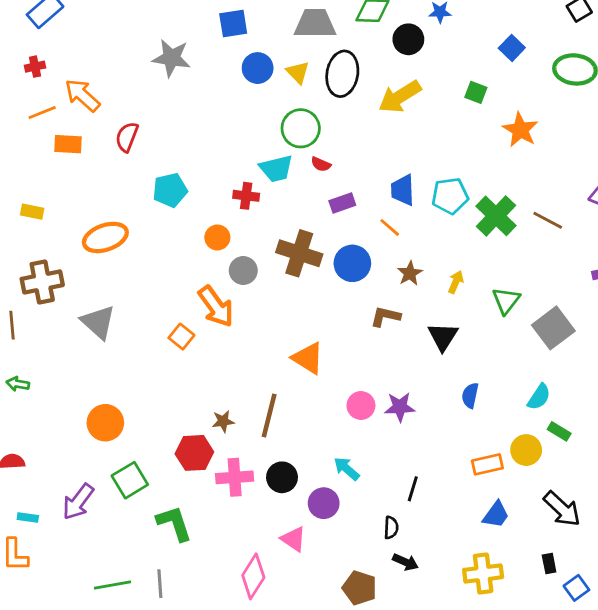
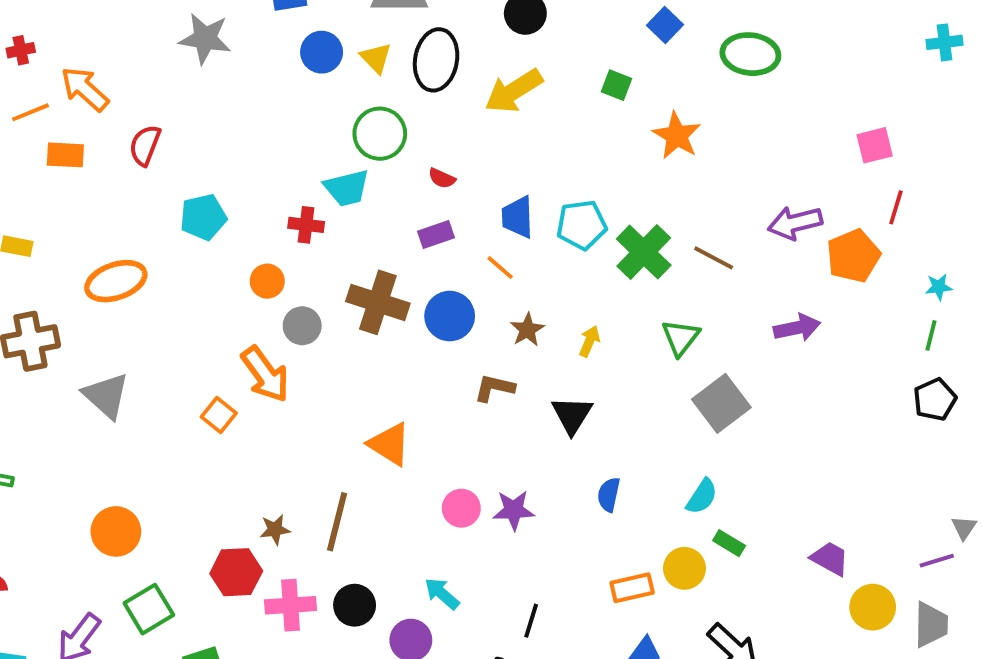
red semicircle: (321, 164) -> (442, 178), moved
green triangle: (506, 301) -> (681, 337), moved

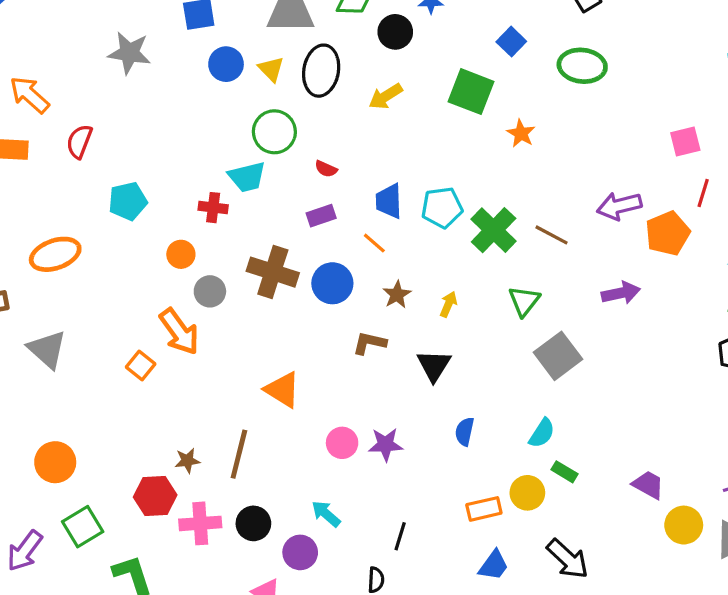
green square: (617, 85) -> (471, 92), size x1.8
yellow arrow: (514, 91) -> (386, 96), size x0.7
orange star: (677, 136) -> (521, 133), size x0.7

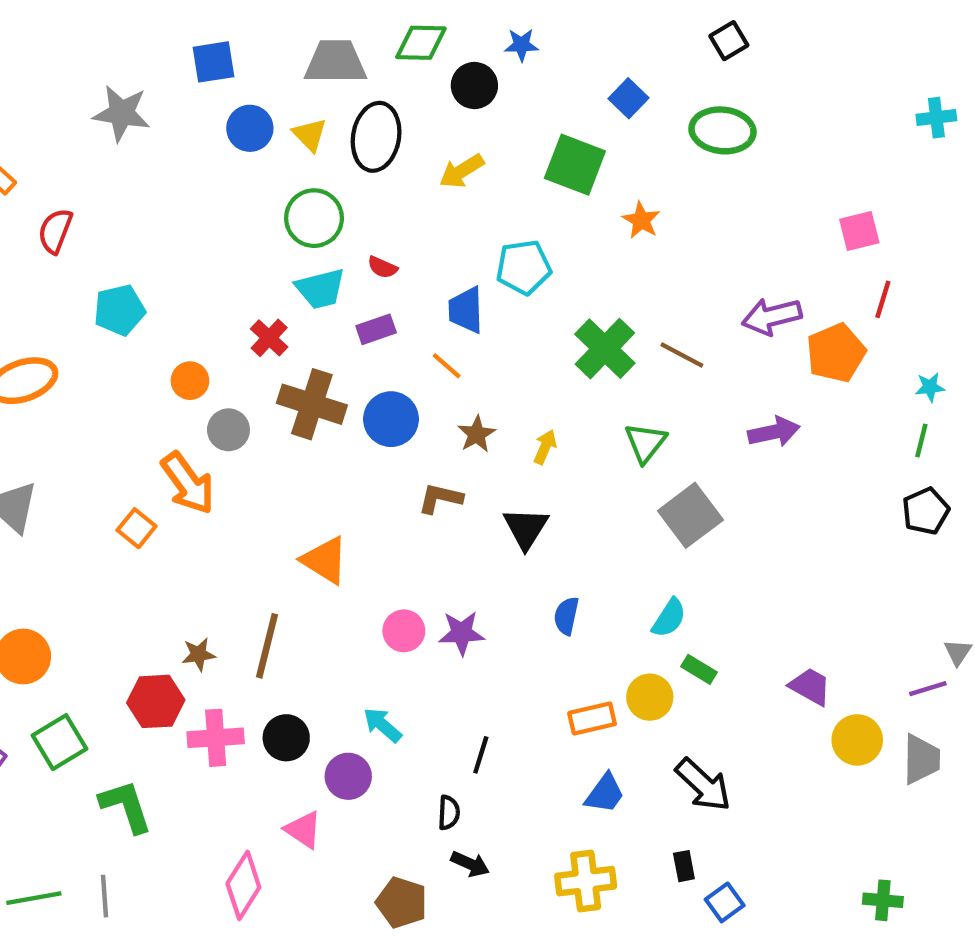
cyan trapezoid: (247, 177) -> (320, 289), moved
red cross: (213, 208) -> (269, 338), moved, turned 36
cyan pentagon: (442, 208) -> (524, 267), moved

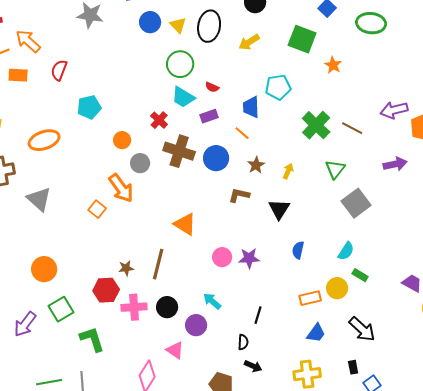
cyan trapezoid: (320, 289) -> (183, 97), turned 45

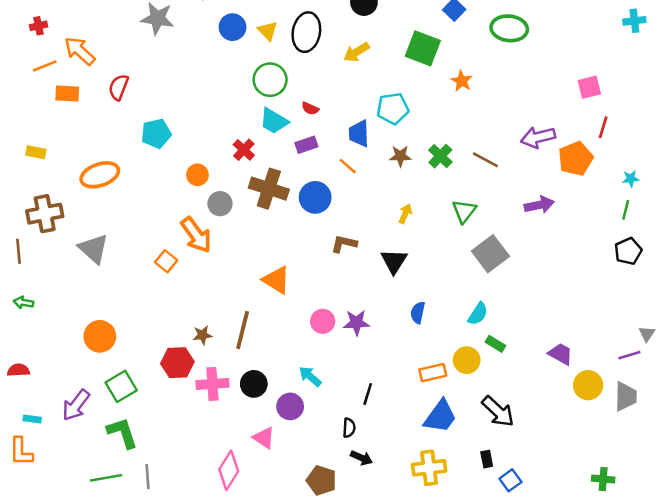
green cross: (316, 125) -> (440, 156), size x0.7
brown star: (256, 165) -> (400, 156), moved, turned 30
blue trapezoid: (316, 333) -> (440, 416), size x1.4
green L-shape: (92, 339) -> (122, 433), moved

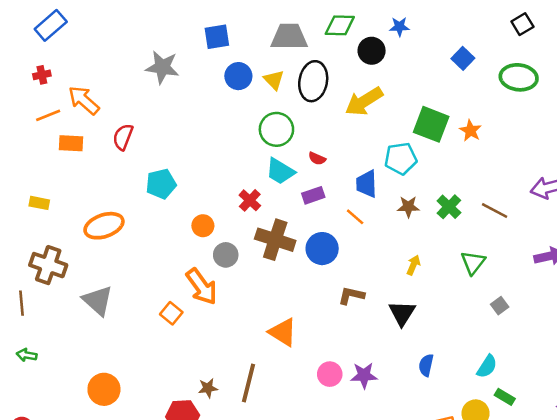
green square: (423, 48) -> (431, 124), moved
yellow arrow: (356, 52) -> (364, 101), size x1.4
brown cross: (45, 214) -> (48, 265), turned 30
gray square: (490, 254) -> (500, 306), size x0.5

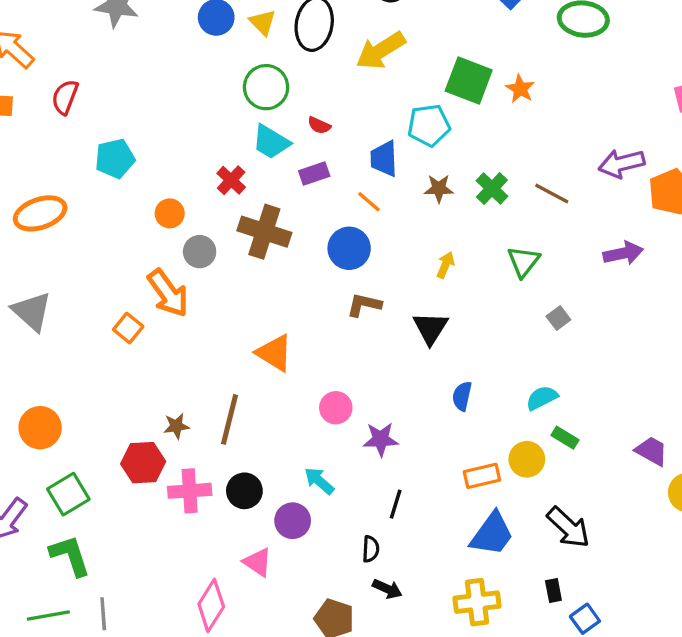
blue circle: (322, 249) -> (349, 248), moved
cyan semicircle: (487, 366) -> (542, 398), turned -150
purple star: (364, 375) -> (381, 439), moved

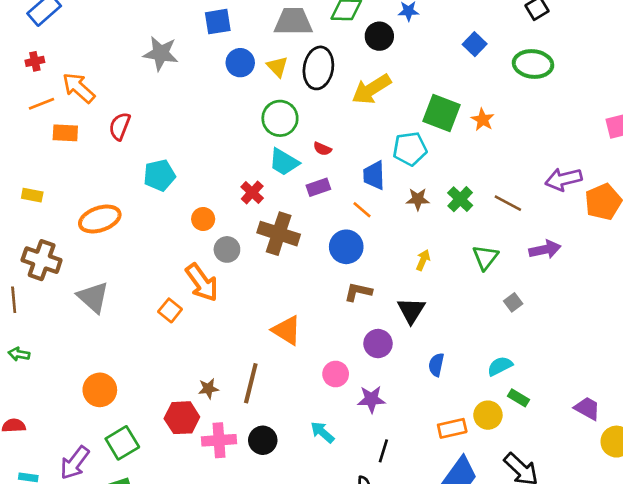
purple arrow: (623, 253) -> (545, 249), moved
purple circle: (293, 521) -> (378, 344), moved

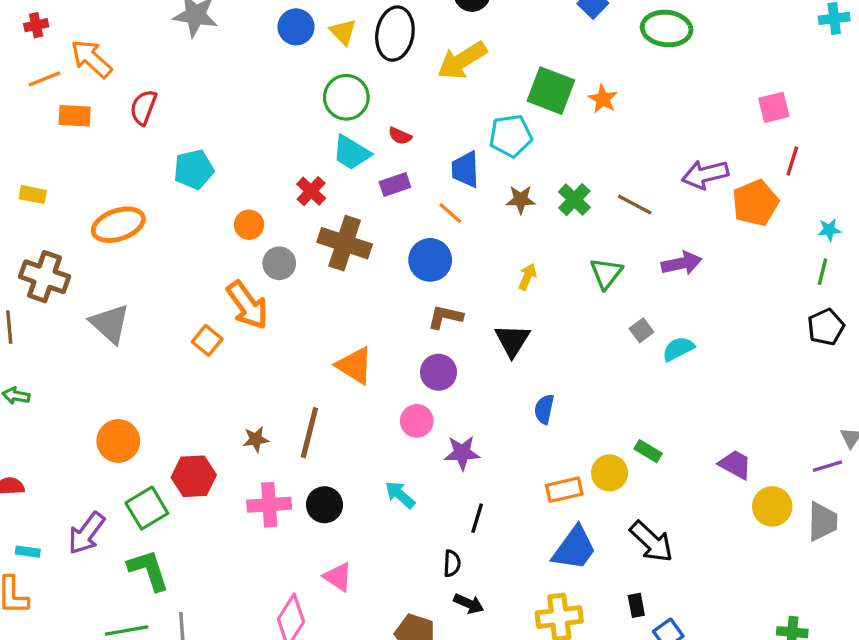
purple circle: (378, 344) -> (439, 372), moved
cyan semicircle: (500, 366) -> (678, 349), moved
red hexagon: (182, 418) -> (194, 476), moved

